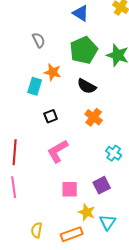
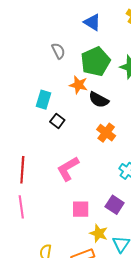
gray semicircle: (39, 40) -> (58, 51), moved
orange star: (53, 72) -> (79, 85), moved
black square: (51, 116) -> (57, 121), moved, turned -32
purple square: (102, 185) -> (115, 205), turned -30

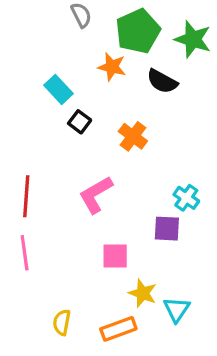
cyan rectangle: (43, 100) -> (59, 89), turned -60
black semicircle: (99, 100) -> (162, 81), moved
orange cross: (106, 133) -> (133, 136), moved
purple square: (115, 205) -> (167, 229), moved, turned -30

